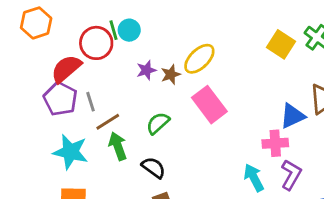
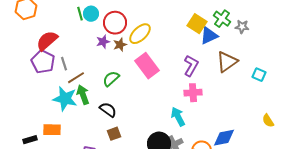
red circle: (96, 43) -> (115, 23), moved
blue triangle: (292, 116) -> (209, 36), moved
cyan star: (70, 152) -> (65, 99), moved
purple L-shape: (291, 175) -> (191, 66), moved

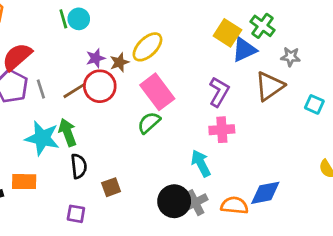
red circle: (115, 23) -> (100, 86), moved
gray star: (242, 27) -> (291, 57), moved
brown line: (76, 78) -> (75, 90), moved
green semicircle: (111, 79) -> (149, 123), moved
black semicircle: (108, 110) -> (79, 166), moved, turned 48

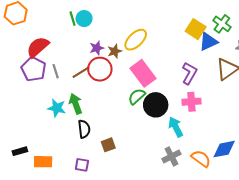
cyan star: (42, 138) -> (57, 108), size x0.7
orange rectangle: (24, 182) -> (43, 162), moved
black circle: (174, 201) -> (156, 105), moved
orange semicircle: (234, 205) -> (201, 159), turned 30

